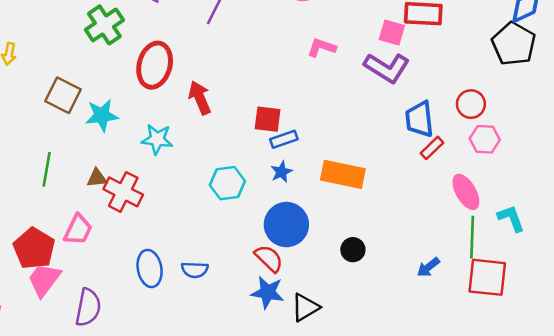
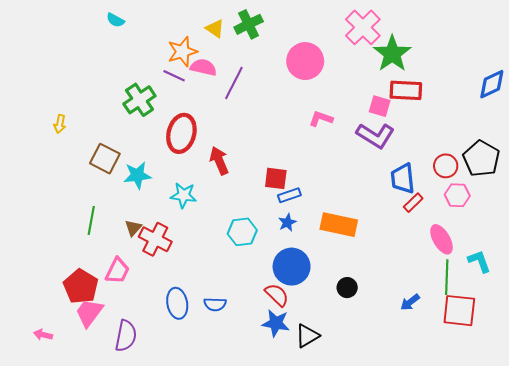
black pentagon: (514, 44) -> (481, 159), moved
brown triangle: (97, 178) -> (133, 228), turned -42

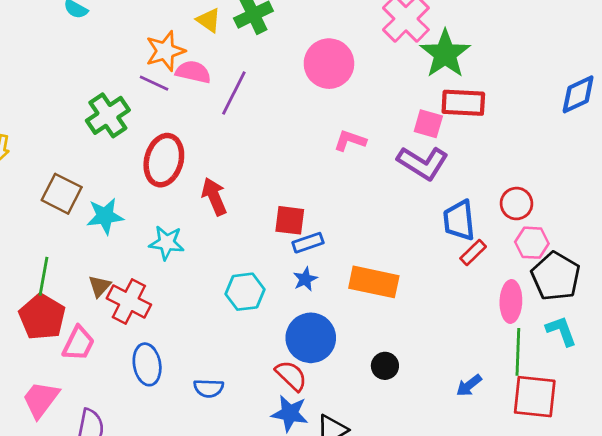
black pentagon: (481, 159) -> (556, 276), moved
pink ellipse: (442, 239) -> (511, 301), turned 32
red pentagon: (81, 286) -> (42, 317), moved
blue ellipse: (177, 303) -> (147, 364), moved

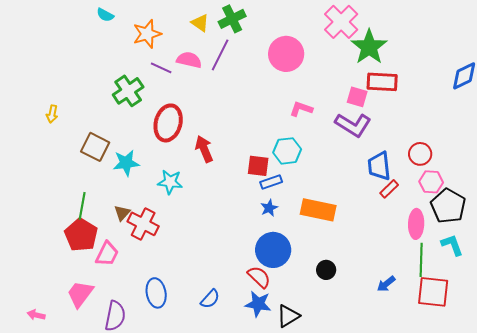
orange star: (165, 51) -> (147, 34), moved
purple line: (234, 93) -> (220, 55), moved
cyan hexagon: (245, 292) -> (287, 151), moved
blue ellipse: (147, 364) -> (156, 293), moved
blue semicircle: (209, 388) -> (210, 299), moved, turned -50

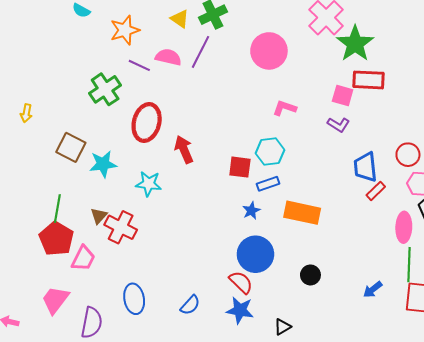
purple L-shape: (353, 125) -> (338, 125), size x0.6
blue rectangle: (271, 182) -> (268, 184), moved
black triangle: (288, 316) -> (282, 327), moved, size x0.7

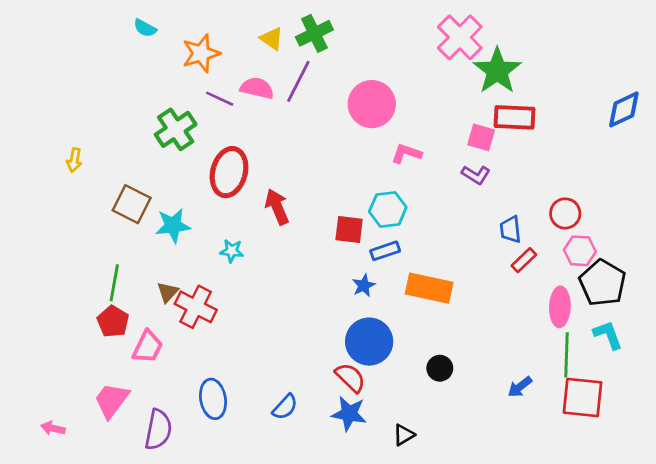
pink circle: (269, 51) -> (372, 104), moved
blue trapezoid: (365, 167) -> (511, 229), size x0.7
cyan star: (149, 184) -> (232, 251), size x0.7
red pentagon: (56, 239) -> (113, 322), size x0.7

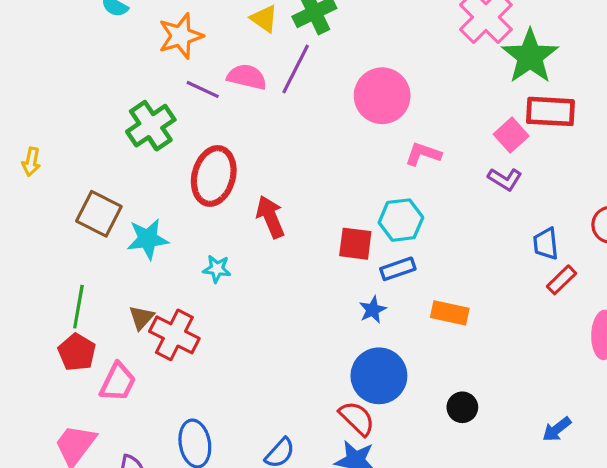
pink square: (481, 137) -> (511, 135), turned 32
orange rectangle: (429, 288) -> (450, 313), size x0.7

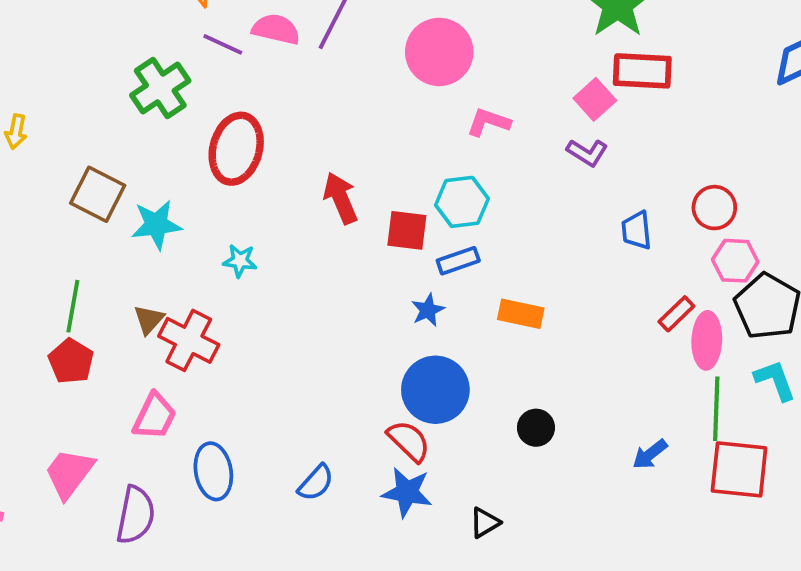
red arrow: (270, 217) -> (341, 198), moved
red rectangle: (561, 280) -> (676, 314), moved
pink trapezoid: (118, 382) -> (155, 416), moved

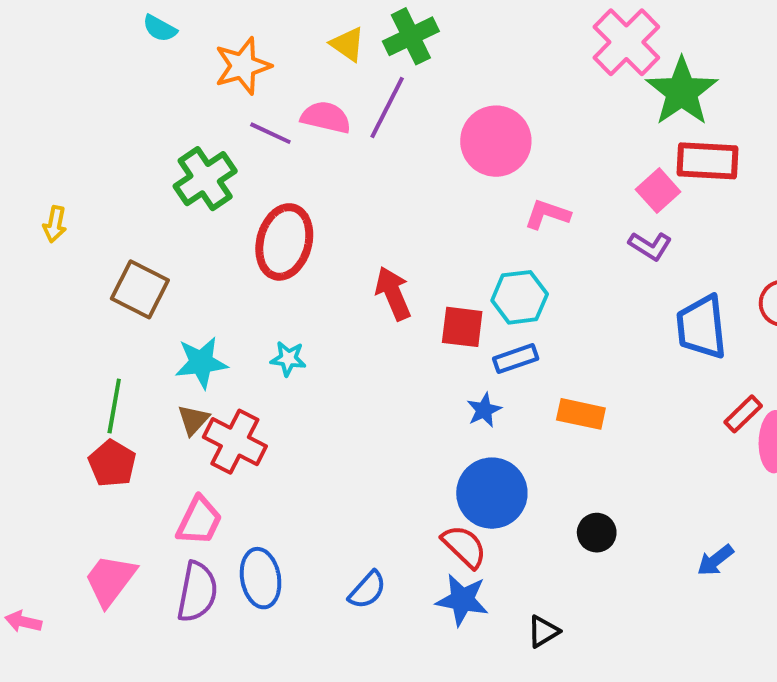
cyan star: (156, 225) -> (201, 363), moved
blue trapezoid: (637, 230) -> (702, 327), size x1.6
purple semicircle: (136, 515) -> (197, 592), moved

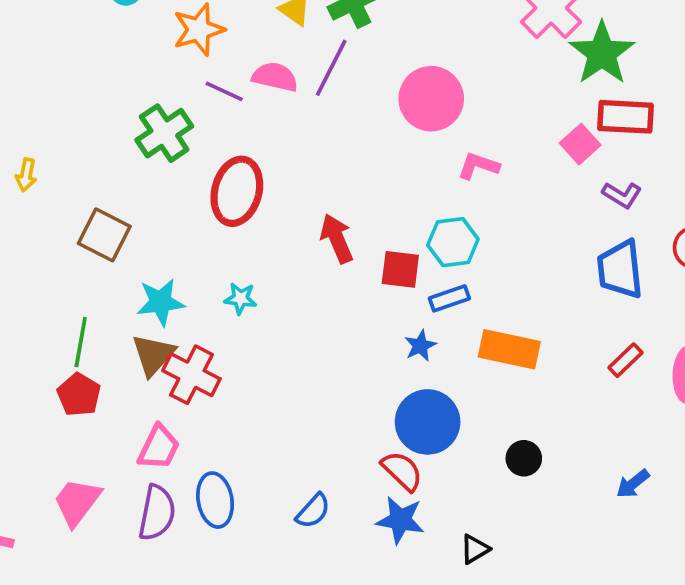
purple L-shape: (650, 246) -> (622, 195), moved
orange rectangle: (581, 414) -> (509, 349), size x1.4
red rectangle: (743, 414) -> (626, 360), moved
brown triangle: (193, 420) -> (153, 355), size x1.5

